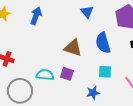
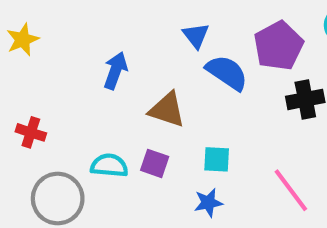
blue arrow: (36, 16) -> (115, 71), moved
blue semicircle: (103, 43) -> (227, 73), moved, turned 140
cyan square: (105, 72) -> (217, 159), moved

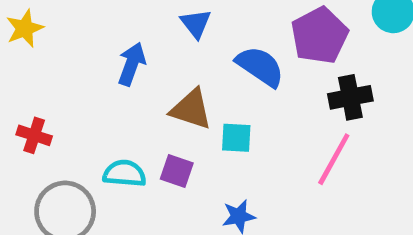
blue triangle: (196, 35) -> (196, 24), moved
cyan square: (217, 159) -> (236, 138), moved
pink line: (291, 190) -> (334, 159), moved, turned 66

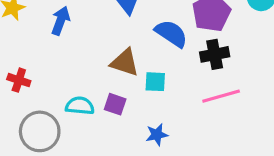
blue arrow: (132, 64) -> (61, 21), moved
black cross: (350, 97) -> (215, 54), moved
pink line: (334, 159) -> (221, 96), turned 45

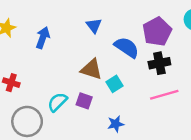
cyan square: (155, 82) -> (114, 84), turned -35
cyan semicircle: (80, 106) -> (57, 102), turned -50

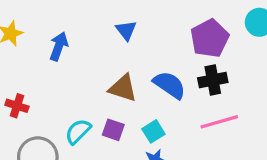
blue semicircle: (127, 47) -> (169, 85), moved
cyan square: (114, 84) -> (153, 131), moved

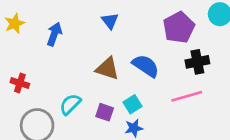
black cross: (213, 80) -> (197, 62), moved
purple square: (113, 130) -> (105, 112), moved

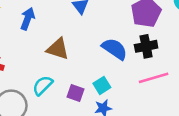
black cross: (197, 62) -> (146, 46), moved
brown triangle: (107, 68) -> (58, 49), moved

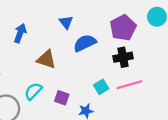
blue semicircle: (115, 49) -> (85, 43), moved, turned -60
cyan square: (102, 85) -> (101, 87), moved

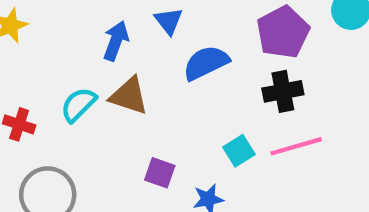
blue arrow: (20, 33) -> (116, 41), moved
cyan semicircle: (33, 91) -> (78, 105), moved

